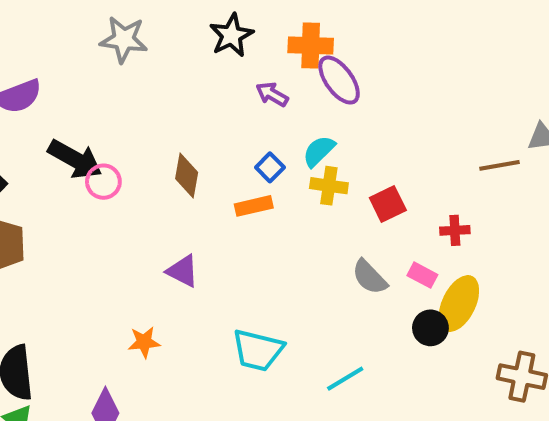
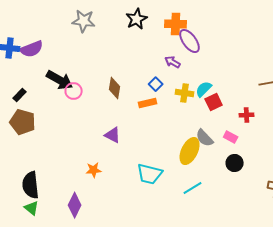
purple arrow: (272, 94) -> (173, 62), moved
cyan semicircle: (319, 151) -> (204, 89), moved
yellow ellipse: (459, 303) -> (190, 151), moved

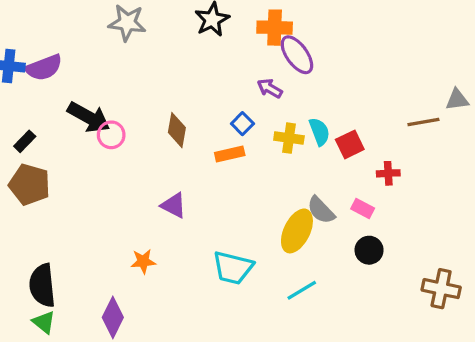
cyan semicircle: (204, 89) -> (319, 132), turned 114
red square: (214, 102) -> (350, 144), moved

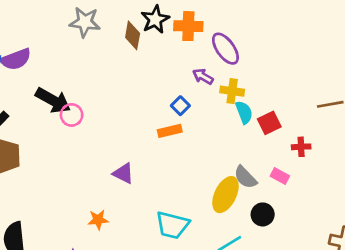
orange cross: (275, 28) -> (188, 26), moved
brown diamond: (177, 130) -> (133, 35), moved
yellow cross: (289, 138) -> (232, 91), moved
black circle: (369, 250) -> (263, 214), moved

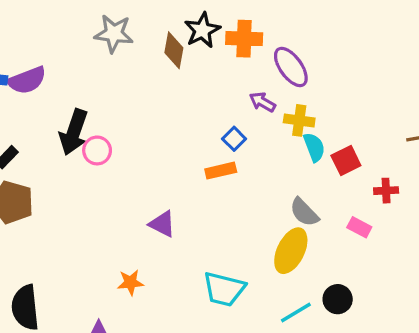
black arrow: (53, 100) -> (74, 132), turned 80
gray semicircle: (245, 177) -> (304, 212), moved
black circle: (263, 214) -> (338, 299), moved

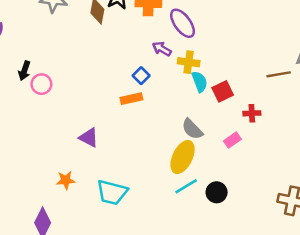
black arrow: (74, 132) -> (24, 71), size x0.6
pink rectangle: (359, 227) -> (232, 140), turned -63
cyan trapezoid: (224, 289) -> (112, 192), moved
cyan line: (296, 313) -> (186, 186), moved

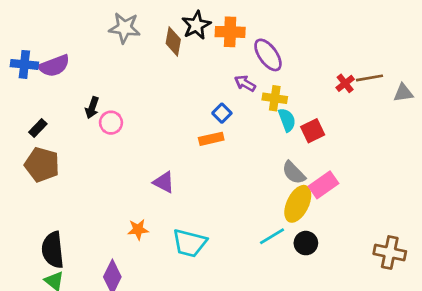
brown line: (279, 74) -> (369, 78), moved
red cross: (252, 113) -> (345, 83), moved, turned -35
gray semicircle: (192, 129) -> (294, 173), moved
pink rectangle: (232, 140) -> (323, 185), size x1.5
yellow ellipse: (183, 157) -> (298, 204), moved

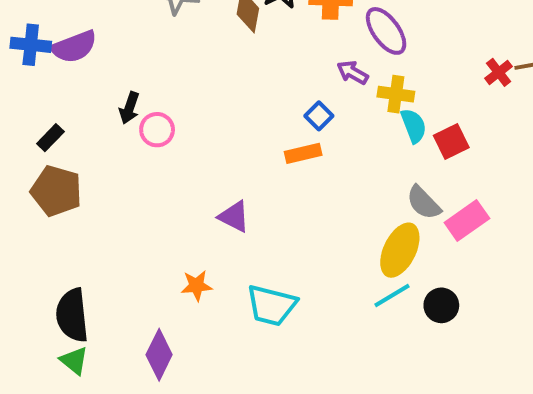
yellow ellipse: (298, 204) -> (400, 250), moved

